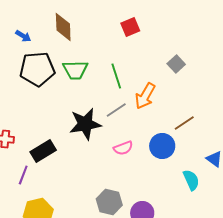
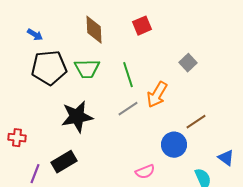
brown diamond: (63, 27) -> (94, 30), moved
black star: (85, 124) -> (77, 117), moved
pink semicircle: (123, 148) -> (145, 172), moved
black rectangle: (43, 151) -> (64, 162), moved

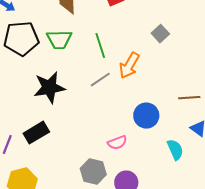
brown line: (196, 122) -> (189, 98), moved, turned 30

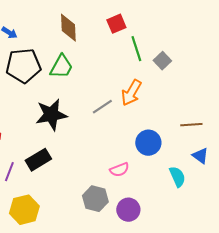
green trapezoid: (59, 40) -> (61, 67), turned -60
green line: (100, 46) -> (136, 49), moved

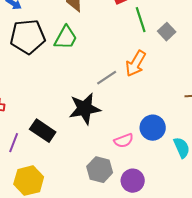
black star: (51, 115) -> (85, 109), moved
blue circle: (148, 143) -> (153, 128), moved
black rectangle: (38, 160) -> (43, 131), turned 65

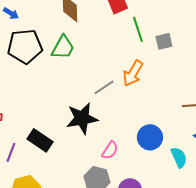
gray square: (167, 32) -> (164, 41), turned 30
pink semicircle: (124, 141) -> (110, 150), moved, turned -36

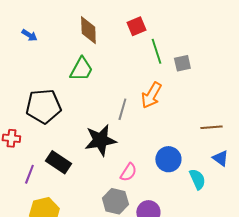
black pentagon: (25, 46) -> (43, 106), moved
gray line: (104, 87) -> (122, 109), turned -40

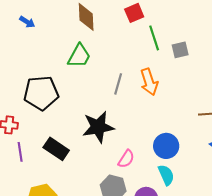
orange arrow: (151, 95) -> (149, 82), turned -48
gray line: (122, 109) -> (118, 84), moved
purple line: (29, 174) -> (20, 152), moved, turned -30
cyan semicircle: (197, 179) -> (166, 175), moved

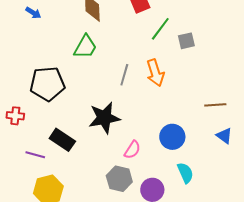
green line: (154, 38) -> (160, 29), turned 55
purple line: (20, 152) -> (35, 155), moved, turned -66
cyan semicircle: (166, 175) -> (185, 173), moved

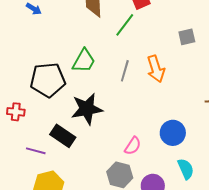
green line: (160, 29) -> (125, 25), moved
green trapezoid: (85, 47) -> (84, 61), moved
black star: (104, 118) -> (87, 109), moved

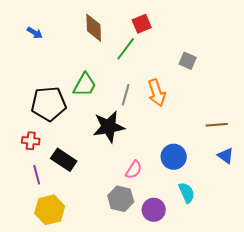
gray square: (187, 37) -> (188, 61), turned 36
black star: (87, 109) -> (109, 127), moved
red cross: (16, 112) -> (31, 141), moved
purple line: (36, 151) -> (37, 175), turned 60

